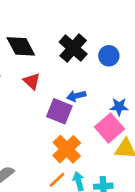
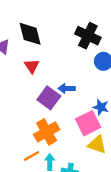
black cross: (73, 48) -> (88, 36), moved, turned -30

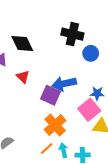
red triangle: (32, 66) -> (23, 77), moved
blue arrow: (67, 88) -> (64, 84), size x1.6

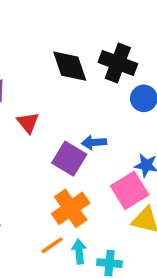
black diamond: (22, 43) -> (70, 66), moved
blue arrow: (64, 84) -> (94, 143), size x0.6

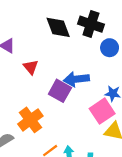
blue arrow: (94, 143) -> (76, 79), size x1.5
orange cross: (71, 208) -> (30, 120), moved

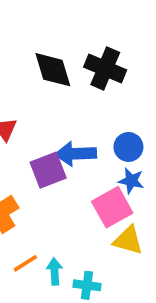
blue circle: (110, 48) -> (128, 147), moved
purple square: (60, 91) -> (48, 170), turned 35

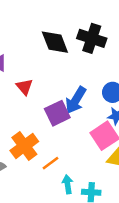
blue arrow: (76, 154) -> (76, 100), turned -52
orange line: (25, 263) -> (51, 163), moved

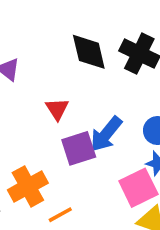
red triangle: (25, 87) -> (57, 109), moved

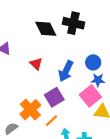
purple square: (79, 148) -> (54, 97), moved

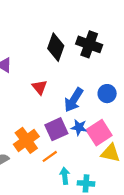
black diamond: (46, 29) -> (56, 47), turned 40
blue star: (98, 80) -> (79, 127), moved

